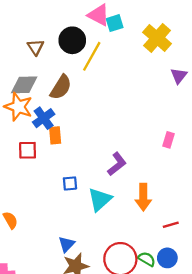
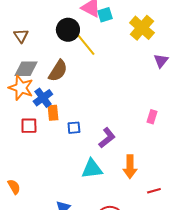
brown triangle: (36, 47) -> (21, 36), moved
yellow line: (92, 56) -> (85, 44), turned -68
blue square: (70, 183) -> (74, 128), moved
cyan triangle: (100, 199) -> (92, 169), turned 35

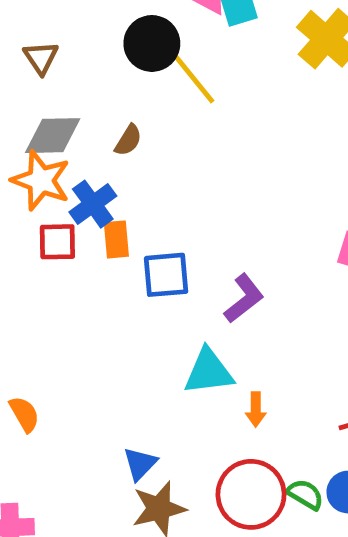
brown semicircle: (58, 71) -> (128, 140), size x0.6
red square: (29, 126) -> (57, 242), moved
blue square: (74, 128) -> (166, 275), size x1.5
orange arrow: (130, 167) -> (256, 409), moved, size x0.6

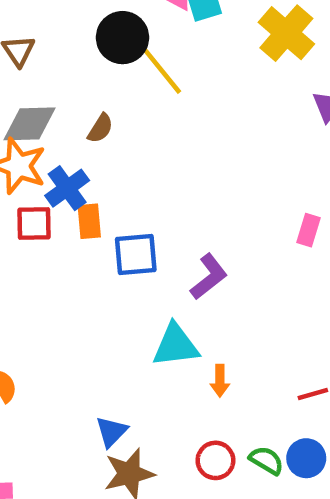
red circle: (251, 494) -> (215, 460), size x0.6

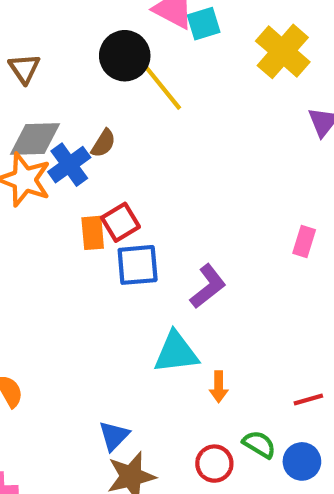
blue cross: (67, 188) -> (69, 165), moved
red square: (34, 224) -> (120, 222), moved, turned -30
green semicircle: (266, 460) -> (259, 444), moved

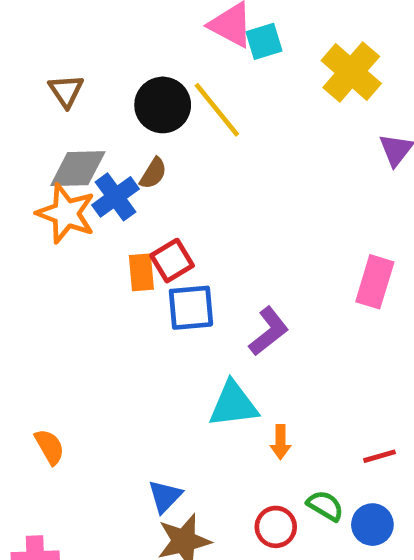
black circle: (125, 56) -> (163, 105), moved
pink rectangle: (304, 241) -> (375, 282), size x1.5

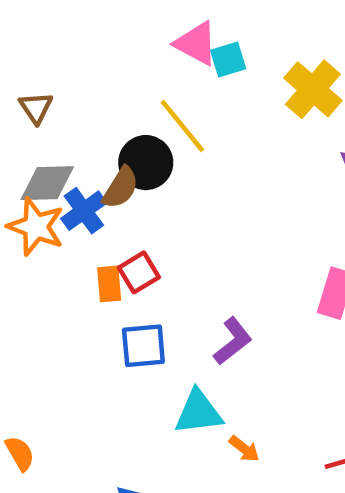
black circle: (163, 105) -> (146, 163), moved
brown semicircle: (153, 173) -> (121, 188), size x1.4
blue square: (191, 308) -> (143, 346), moved
orange arrow: (280, 442) -> (244, 449), turned -52

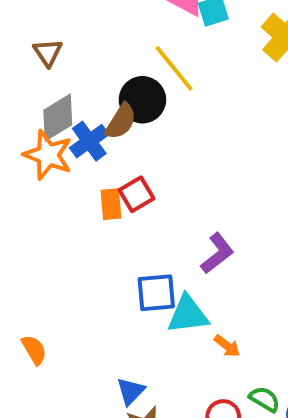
gray diamond: (47, 183) -> (58, 117), turned -30
blue square: (143, 346) -> (156, 293), moved

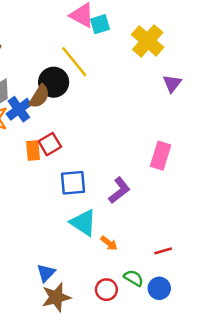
purple L-shape: (217, 253) -> (119, 190), moved
blue square: (156, 293) -> (73, 183), moved
cyan triangle: (188, 314) -> (83, 223), turned 40

